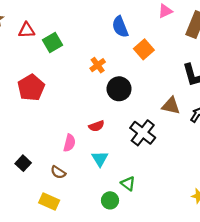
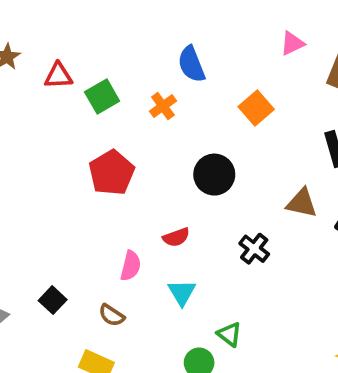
blue semicircle: (120, 27) -> (191, 64), moved
orange cross: (98, 65) -> (163, 106), moved
red pentagon: (31, 88) -> (112, 173), moved
black cross: (143, 133) -> (254, 249), size x0.7

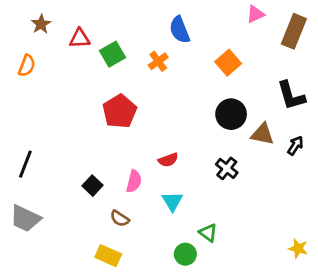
black circle: (214, 175) -> (231, 114), moved
black square: (53, 300) -> (92, 186), moved

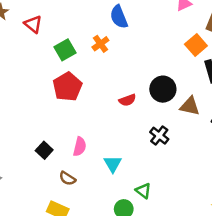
red triangle: (80, 38) -> (33, 24), turned 42
green square: (112, 54) -> (65, 50), moved
orange square: (228, 63) -> (196, 45), moved
red semicircle: (168, 160) -> (127, 100), moved

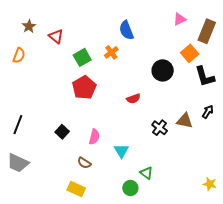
black circle: (163, 89) -> (163, 70), moved
brown triangle: (190, 106) -> (185, 121), moved
black square: (44, 150) -> (62, 132), moved

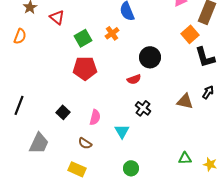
black circle: (163, 70) -> (150, 57), moved
red pentagon: (84, 88) -> (85, 68), turned 30
black cross: (160, 128) -> (143, 108), moved
gray trapezoid: (18, 163) -> (39, 143), moved, turned -90
green triangle: (146, 173) -> (185, 158), moved, turned -40

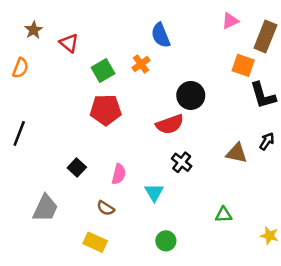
orange square: (190, 34) -> (243, 65), turned -30
red semicircle: (134, 79) -> (170, 124), size x1.5
black line: (19, 105) -> (19, 133), moved
green triangle: (185, 158) -> (224, 215), moved

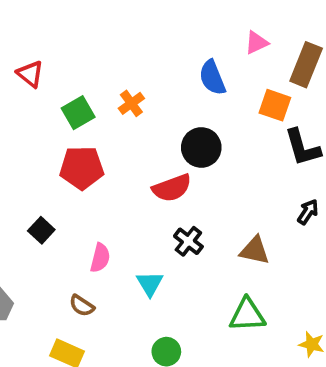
blue semicircle: (161, 35) -> (212, 78), moved
brown triangle: (237, 153) -> (255, 250), moved
black square: (77, 168) -> (41, 230), moved
green triangle: (224, 215) -> (247, 315), size x1.5

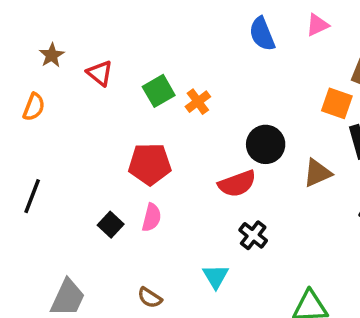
pink triangle: (256, 43) -> (317, 25), moved
blue semicircle: (212, 78) -> (262, 34), moved
green square: (78, 113) -> (159, 91), moved
brown triangle: (255, 250) -> (317, 173), moved, turned -36
pink semicircle: (100, 258) -> (152, 217), moved

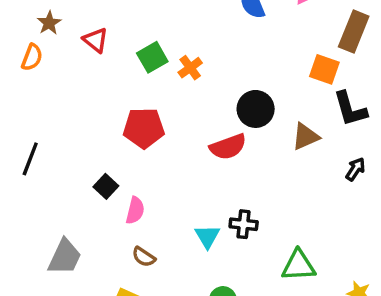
orange semicircle: (34, 107) -> (32, 57), moved
pink semicircle: (152, 217) -> (135, 210), moved
black cross: (253, 235) -> (244, 224), moved, turned -32

